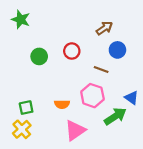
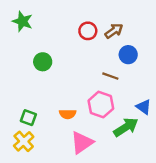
red circle: (72, 51) -> (88, 31), moved
green square: (26, 108) -> (28, 118), turned 32

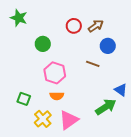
green circle: (43, 62) -> (43, 44), moved
pink hexagon: (101, 105) -> (55, 73), moved
yellow cross: (24, 141) -> (43, 119), moved

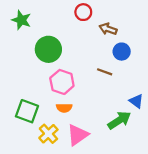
red circle: (74, 26) -> (83, 12), moved
brown arrow: (96, 26) -> (108, 29), turned -126
green circle: (43, 44) -> (48, 49), size x1.5
green square: (24, 99) -> (27, 111), size x1.5

